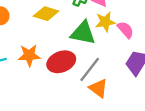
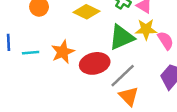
green triangle: (83, 33) -> (122, 37), turned -44
orange star: (29, 55) -> (63, 52), turned -30

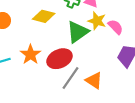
yellow star: (146, 29) -> (97, 21), turned 30
gray line: (123, 76) -> (71, 78), moved

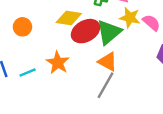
red ellipse: (59, 59) -> (86, 31), moved
orange triangle: (94, 81) -> (108, 62), moved

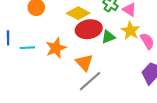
green triangle: (109, 32) -> (108, 37), size x0.6
orange triangle: (108, 62) -> (84, 63), moved

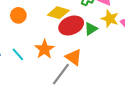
cyan line: (27, 48) -> (18, 54), turned 64
gray line: (90, 81) -> (61, 74), moved

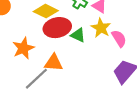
green triangle: (91, 29) -> (78, 35), turned 48
orange triangle: (74, 57) -> (54, 63), turned -42

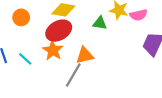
red ellipse: (57, 28) -> (59, 31), moved
pink semicircle: (119, 38) -> (139, 15), turned 126

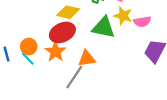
orange circle: (21, 17) -> (29, 47), moved
green triangle: (100, 23) -> (103, 27), size x1.6

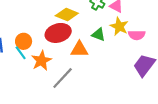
green triangle: (103, 27) -> (98, 35), size x0.6
orange star: (55, 52) -> (41, 61), moved
orange triangle: (87, 59) -> (79, 49), moved

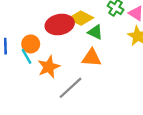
red ellipse: (58, 33) -> (60, 24), moved
green triangle: (98, 35) -> (95, 32), moved

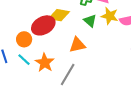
green triangle: (95, 32) -> (90, 21), moved, turned 32
orange circle: (31, 44) -> (24, 39), moved

